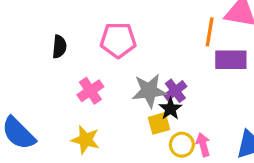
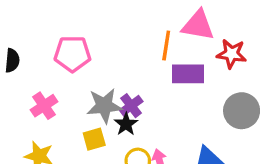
yellow square: (159, 123) -> (94, 139), moved

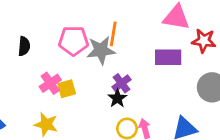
orange line: (166, 45) -> (113, 34), moved
gray star: (104, 106) -> (101, 50), moved
yellow square: (94, 139) -> (67, 89), moved

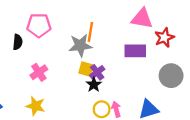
pink pentagon: (73, 41) -> (39, 25), moved
red star: (204, 41) -> (164, 38), turned -30
yellow square: (67, 89) -> (86, 69), moved, turned 32

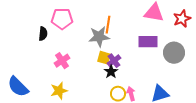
red star: (164, 38) -> (182, 19), moved
gray circle: (171, 76) -> (174, 53), moved
yellow star: (36, 106) -> (59, 91), turned -30

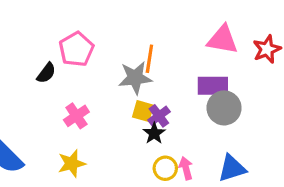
pink pentagon: (62, 19) -> (76, 49), turned -30
black semicircle: (43, 34) -> (46, 73), turned 32
gray circle: (174, 53) -> (224, 108), moved

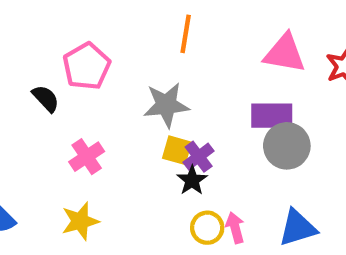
orange line: (149, 59) -> (186, 34), moved
black semicircle: (46, 73) -> (46, 98), turned -80

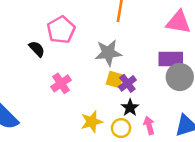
black star: (192, 180) -> (130, 108), moved
yellow star: (80, 221) -> (92, 122), moved
yellow circle: (207, 228) -> (121, 128), moved

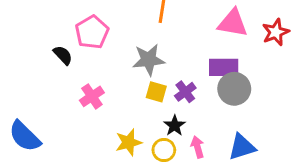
purple cross: (127, 83) -> (185, 92), moved

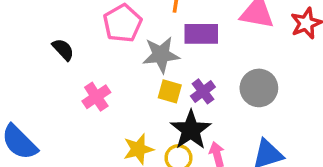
pink pentagon: (92, 32) -> (123, 23), moved
purple rectangle: (224, 67) -> (201, 34), moved
black star: (175, 126) -> (191, 130), size x1.6

